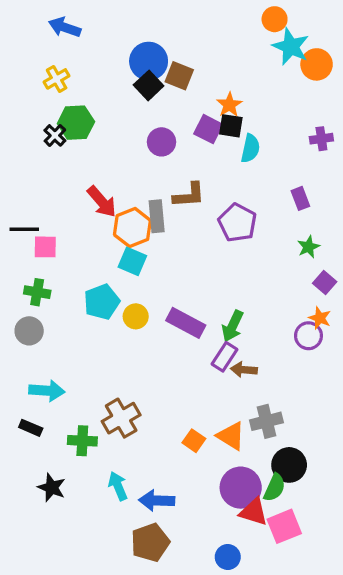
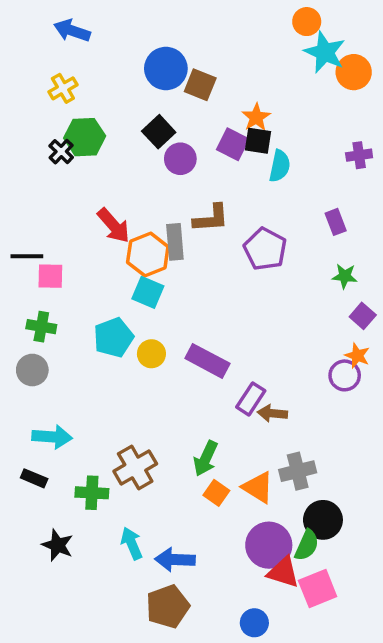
black square: (149, 85) -> (159, 132), moved
green star: (308, 247) -> (345, 276), turned 30
green arrow: (233, 326) -> (206, 458), moved

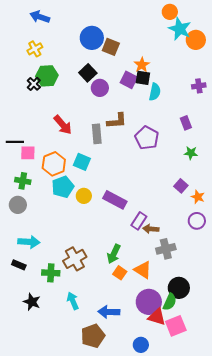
orange hexagon: (148, 254) -> (54, 164), moved
purple square: (363, 316) -> (181, 186), moved
purple circle: (345, 375) -> (197, 221), moved
gray cross: (298, 471) -> (166, 249), moved
blue arrow: (175, 560) -> (109, 312), moved

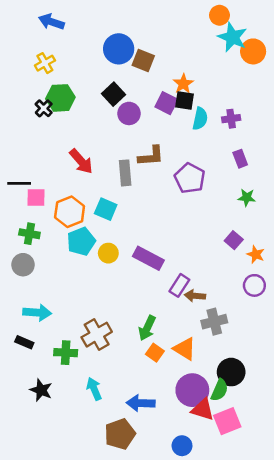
purple cross: (199, 86) -> (231, 119), moved

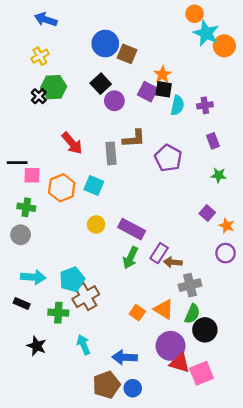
cyan pentagon: (81, 241) -> (72, 279), moved
green arrow: (147, 328) -> (130, 258), moved
green semicircle: (219, 390) -> (192, 314), moved
blue circle: (182, 446) -> (133, 388), moved

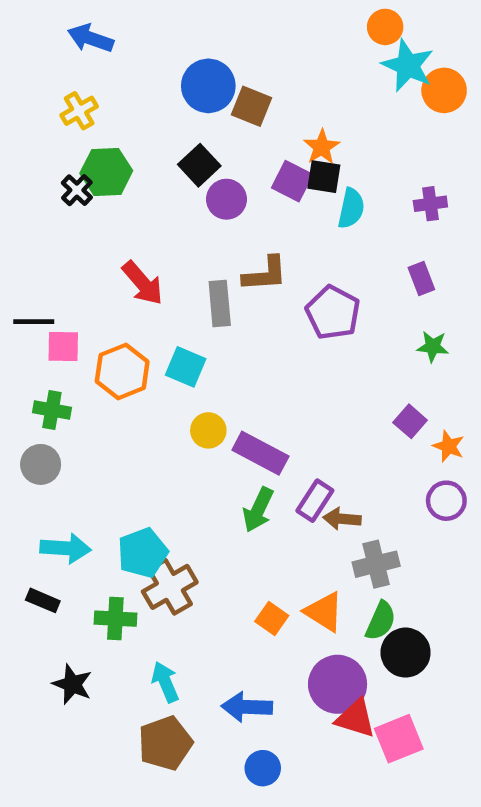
purple cross: (205, 105) -> (430, 204), moved
yellow circle: (96, 224) -> (208, 430), moved
brown pentagon: (106, 385) -> (165, 743), moved

